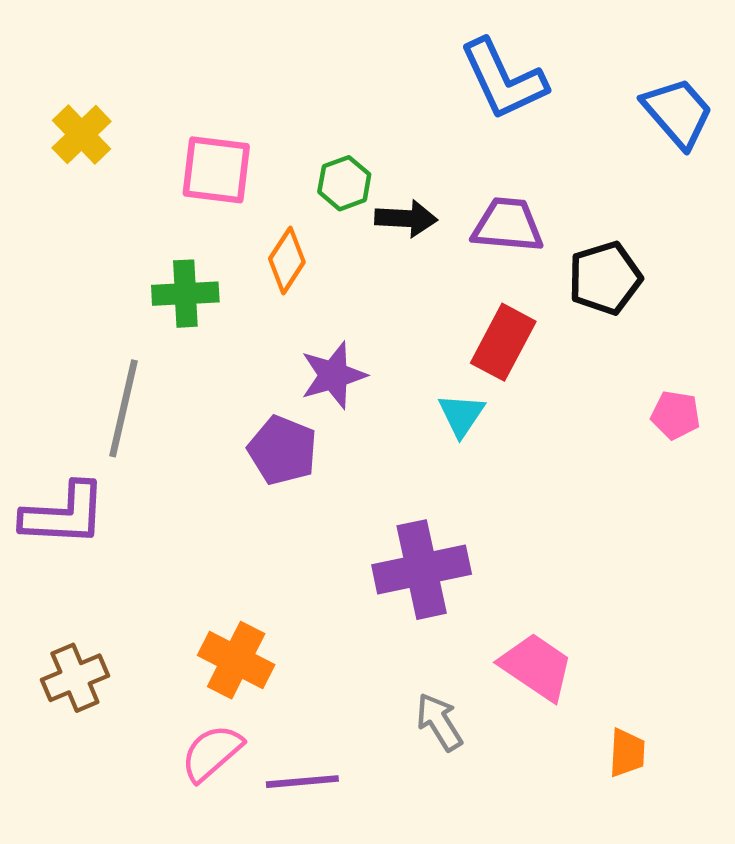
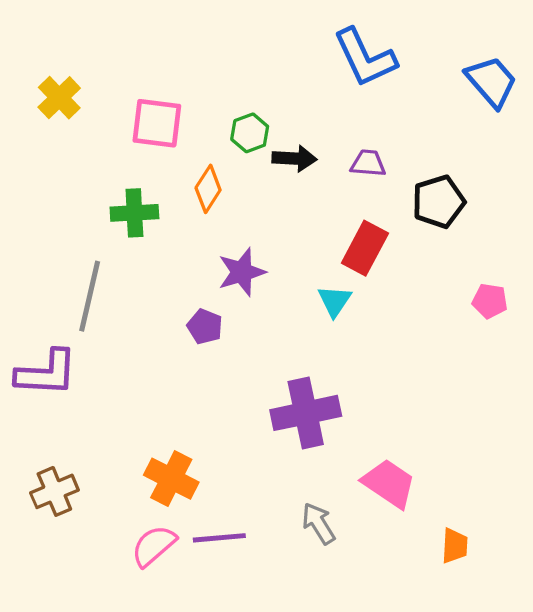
purple trapezoid: (508, 225) -> (368, 163), size x0.7
purple pentagon: (282, 450) -> (205, 327), size x0.7
purple line: (302, 782) -> (219, 538), moved

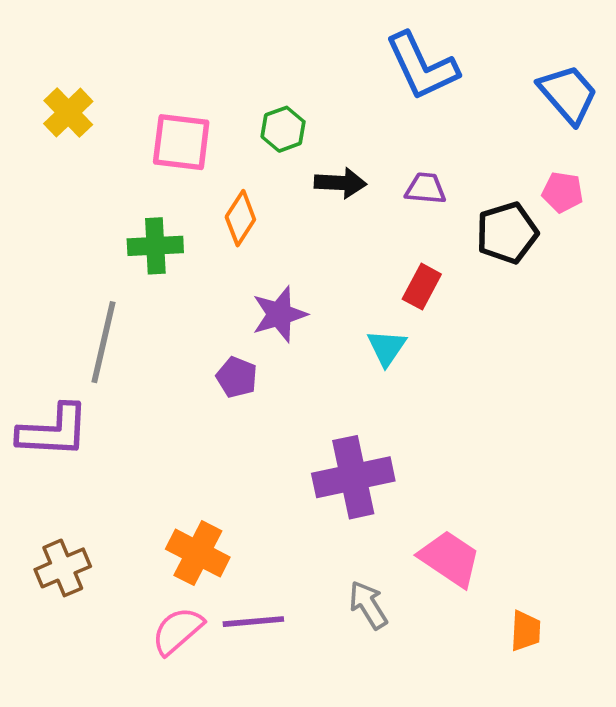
green hexagon: (250, 133) -> (283, 129), moved
red rectangle: (365, 248) -> (422, 287), size x0.7
pink pentagon: (490, 301) -> (563, 192), moved

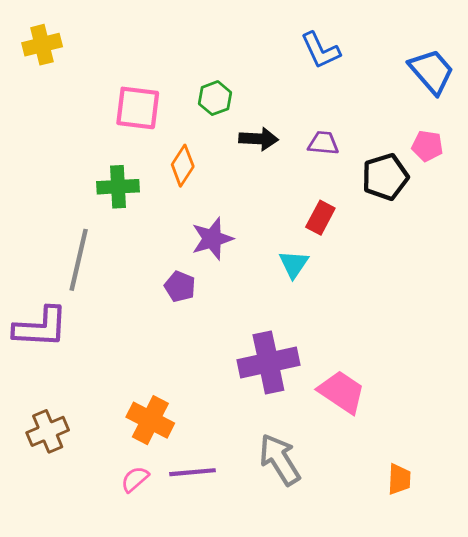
blue L-shape: (422, 66) -> (320, 50), size x0.7
yellow cross: (68, 113) -> (42, 45), moved, turned 30
pink trapezoid: (450, 559) -> (342, 392), moved
gray arrow: (368, 605) -> (280, 460), size x1.4
pink semicircle: (177, 631) -> (135, 479), size x0.7

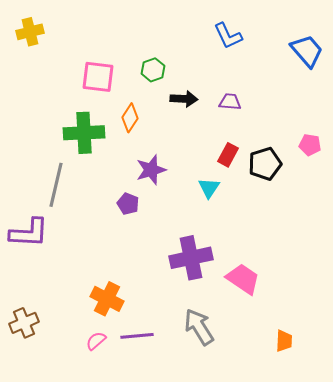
pink pentagon: (427, 146) -> (310, 145), moved
black pentagon: (385, 177) -> (265, 164), moved
green cross: (118, 187) -> (84, 133), size x1.4
brown cross: (48, 431) -> (24, 323), moved

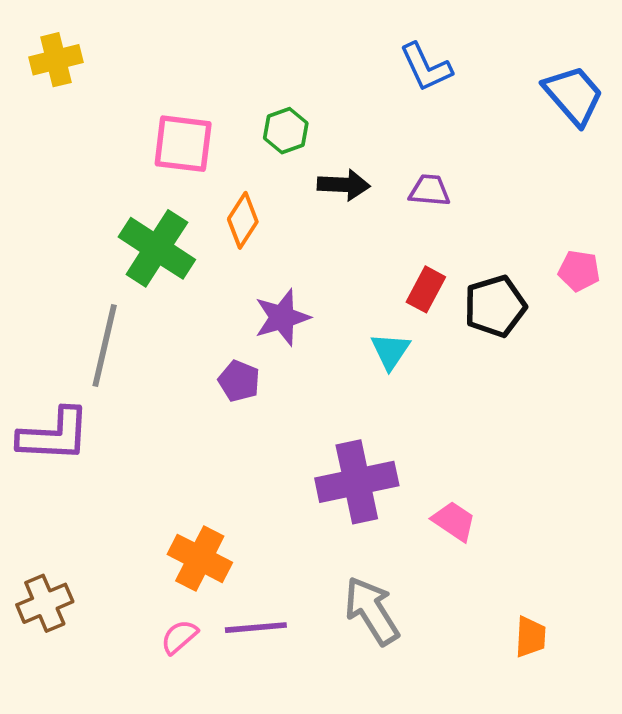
green cross: (84, 133) -> (157, 248), turned 36
pink trapezoid: (243, 279) -> (454, 521), size x0.7

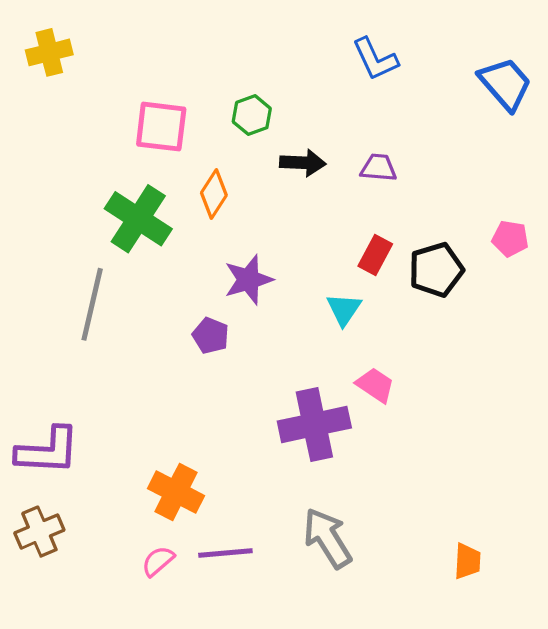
purple L-shape: (54, 435) -> (48, 451), moved
pink trapezoid: (454, 521) -> (375, 385), moved

